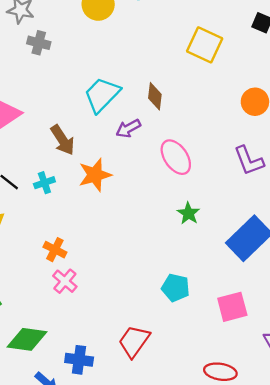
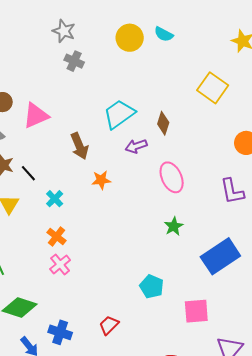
orange star: (95, 175) -> (101, 180), size x0.7
cyan cross: (44, 183) -> (55, 199), moved, turned -36
red trapezoid: (134, 341) -> (109, 325), size x0.7

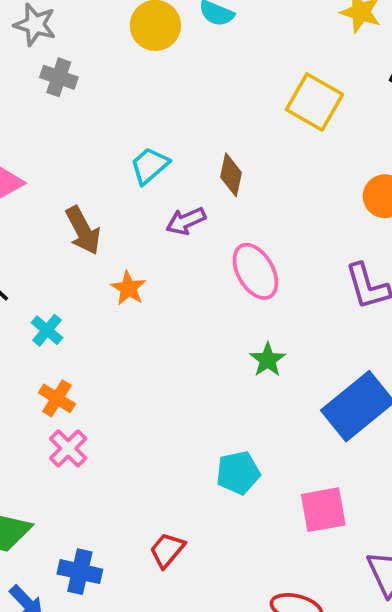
cyan trapezoid: (119, 114) -> (149, 166), size x0.7
orange star: (101, 180) -> (128, 288), turned -30
cyan pentagon: (152, 287) -> (238, 473), turned -30

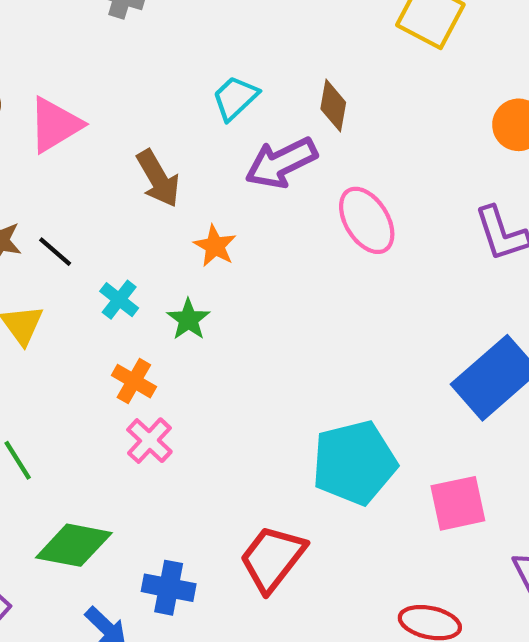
purple arrow: (186, 221) -> (281, 163), size x1.5
green star: (268, 360) -> (188, 319), moved
cyan pentagon: (238, 473) -> (354, 463), size x1.6
red trapezoid: (167, 550) -> (272, 558), size x1.6

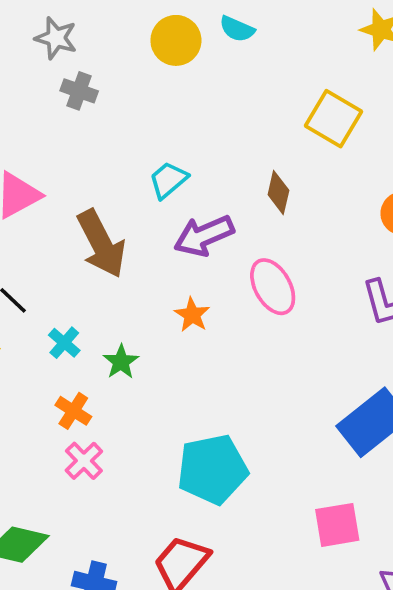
brown diamond: (333, 106) -> (278, 192), moved
brown arrow: (158, 178) -> (101, 244), size x1.4
orange star: (215, 246) -> (192, 315), moved
cyan pentagon: (354, 463) -> (212, 469), moved

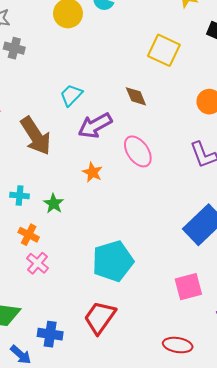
brown diamond: (278, 192) -> (136, 96), turned -30
cyan cross: (64, 343) -> (20, 196), turned -30

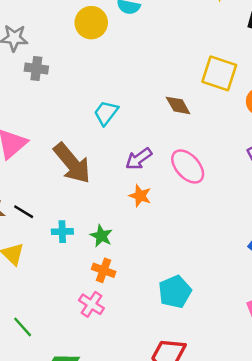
yellow square: (164, 50) -> (219, 73), moved
purple arrow: (95, 126) -> (139, 159), moved, size x0.7
orange cross: (29, 235) -> (104, 270), moved
cyan pentagon: (113, 261) -> (175, 292), size x0.7

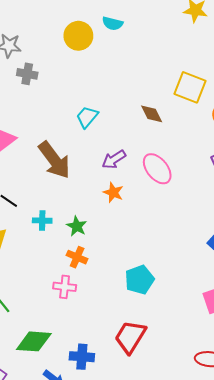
pink cross: (91, 304) -> (65, 287), turned -30

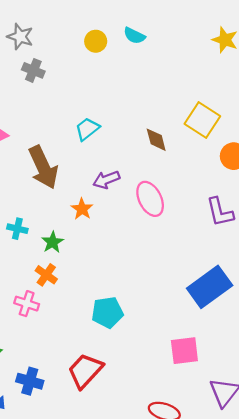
yellow circle: (78, 36) -> (96, 41), size x0.7
orange star: (113, 192) -> (82, 209), moved

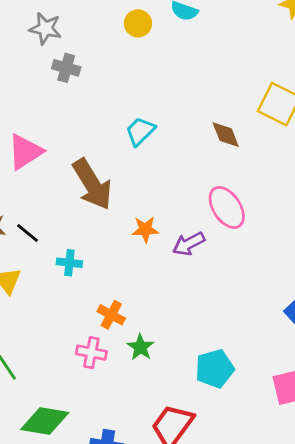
purple arrow: (106, 180) -> (189, 244), moved
orange star: (82, 209) -> (145, 229), turned -30
green star: (53, 242) -> (140, 347), moved
cyan pentagon: (107, 312) -> (215, 369), moved

